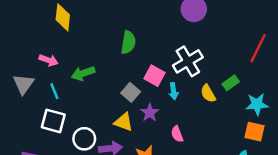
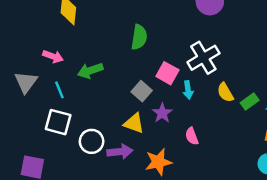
green rectangle: (231, 83) -> (250, 101), moved

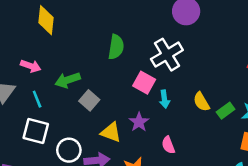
white cross: (203, 58) -> (167, 55), moved
gray square: (142, 91) -> (89, 100), moved

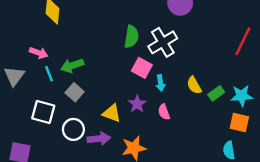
green semicircle: (116, 47) -> (131, 37), moved
cyan line: (37, 99) -> (49, 74), moved
gray square: (89, 100) -> (75, 92), moved
pink semicircle: (168, 145) -> (164, 112), moved

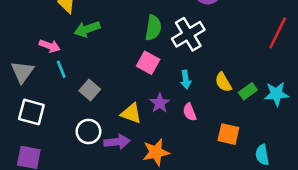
green arrow: (72, 66) -> (87, 29), moved
pink square: (142, 68) -> (148, 63), moved
white square: (43, 112) -> (31, 112), moved
orange square: (239, 122) -> (228, 134), moved

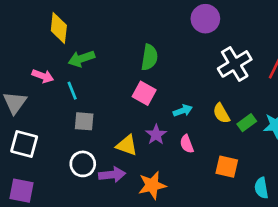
white cross: (188, 34) -> (235, 64), moved
cyan line: (61, 69) -> (72, 91), moved
cyan arrow: (186, 80) -> (183, 111), turned -102
gray square: (90, 90) -> (84, 121), turned -36

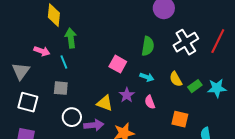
green semicircle: (149, 57) -> (148, 46), moved
green arrow: (81, 59) -> (71, 38), turned 102
cyan arrow: (183, 111) -> (147, 77), turned 40
gray square: (84, 121) -> (61, 88), moved

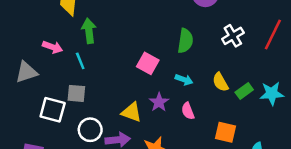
white cross: (186, 42) -> (233, 36), size x0.7
gray triangle: (21, 71) -> (26, 72), turned 36
white square: (28, 102) -> (53, 110), moved

